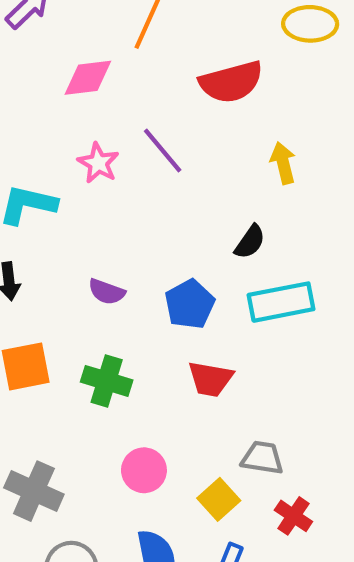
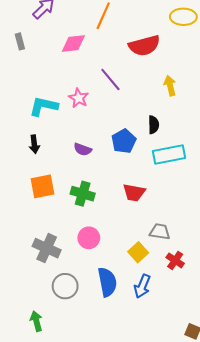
pink star: (98, 163) -> (79, 98), moved
black semicircle: (250, 242) -> (154, 125), turned -36
blue pentagon: (190, 304) -> (124, 141), moved
pink circle: (144, 470) -> (89, 238), moved

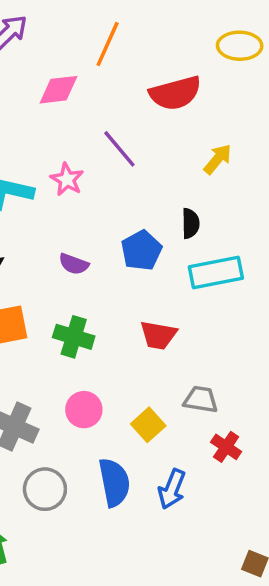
yellow arrow: (170, 86) -> (218, 159), turned 54
yellow square: (138, 252) -> (148, 425), moved

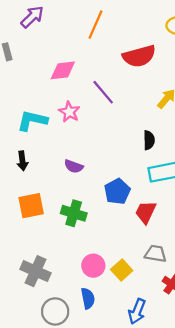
pink diamond: (58, 90) -> (63, 70), moved
blue pentagon: (141, 250) -> (117, 191), moved
red trapezoid: (158, 335) -> (146, 212), moved, turned 105
pink circle: (84, 410) -> (93, 266), moved
blue semicircle: (114, 482) -> (88, 298), moved, size x0.7

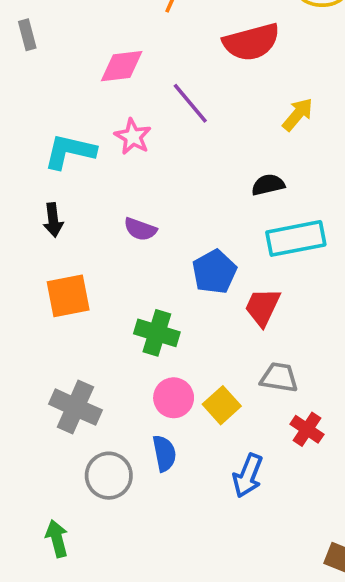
black semicircle: (149, 140) -> (268, 185), turned -102
green cross: (74, 213) -> (157, 333), moved

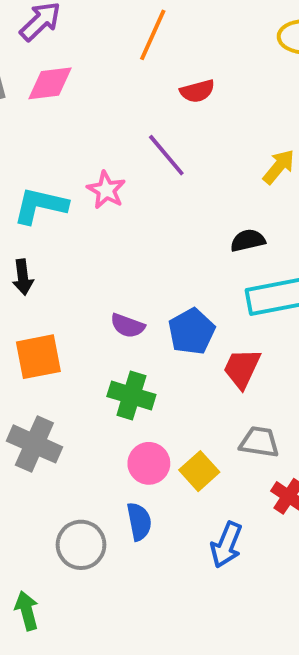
red semicircle: (251, 42) -> (197, 91), moved, size x0.6
pink diamond: (122, 66) -> (50, 83), moved
purple semicircle: (140, 229) -> (128, 326), moved
gray cross: (75, 407) -> (34, 444), moved

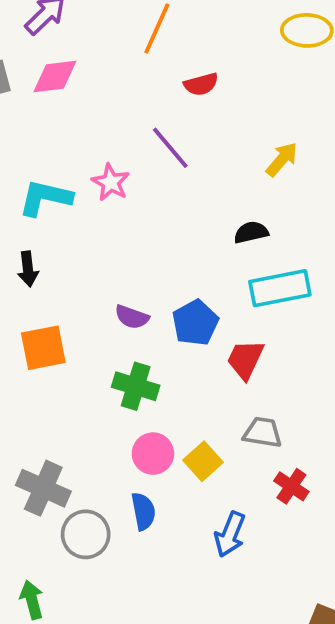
gray cross: (34, 444) -> (43, 488), moved

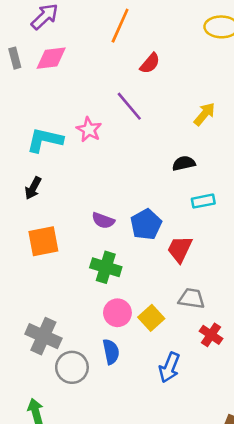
red semicircle: (201, 84) -> (150, 63), turned -35
black arrow: (28, 269) -> (33, 188), turned 35
cyan rectangle: (280, 288) -> (203, 201), size x0.6

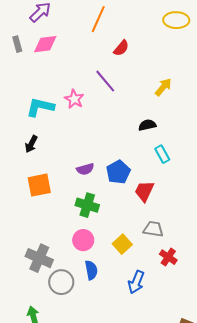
cyan rectangle: (203, 201) -> (162, 154), turned 72
purple semicircle: (103, 221) -> (85, 169), turned -36
pink circle: (117, 313) -> (83, 240), moved

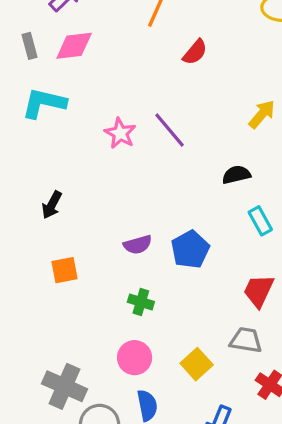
purple line: (105, 81) -> (170, 130), moved
cyan L-shape: (40, 107) -> (44, 103), moved
orange square: (39, 185) -> (65, 270), size x0.7
red trapezoid: (144, 191) -> (259, 291), moved
green cross: (87, 205) -> (141, 302), size x0.7

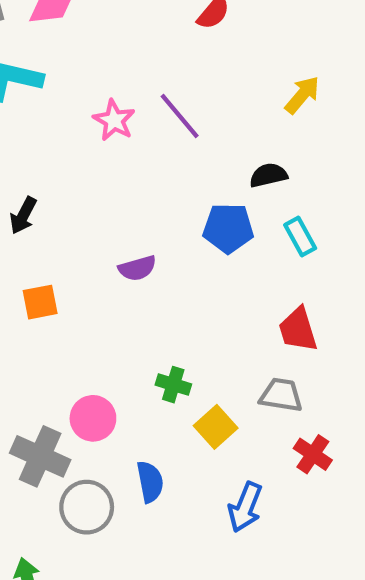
blue pentagon: (190, 249) -> (228, 228), moved, turned 30
red trapezoid: (259, 291) -> (298, 330), turned -42
green cross: (141, 302) -> (173, 385), moved
pink circle: (135, 358) -> (93, 418), moved

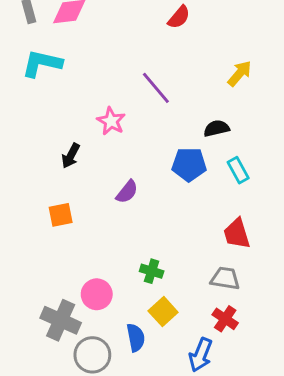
pink star: (114, 120) -> (111, 121), moved
black arrow: (23, 215) -> (71, 156), moved
purple semicircle: (137, 268) -> (127, 192), turned -35
yellow square: (216, 427) -> (163, 312), moved
red cross: (313, 454) -> (225, 319), moved

